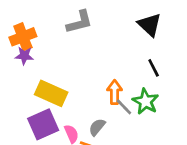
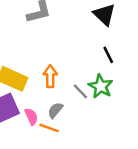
orange arrow: (115, 92) -> (50, 76), moved

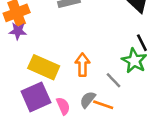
green star: (101, 86) -> (134, 61), moved
orange line: (49, 128) -> (103, 105), moved

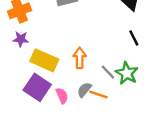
purple star: (18, 31) -> (21, 39), moved
green star: (134, 61) -> (127, 73), moved
purple square: (36, 97) -> (37, 87), turned -32

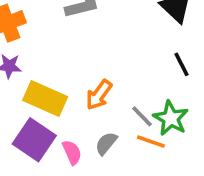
orange arrow: (80, 58) -> (99, 95), turned -144
orange line: (98, 94) -> (151, 142), moved

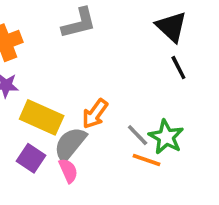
black line: (182, 64) -> (178, 68), moved
purple square: (34, 140) -> (31, 158), size x0.7
gray semicircle: (106, 143) -> (70, 144), moved, size x1.5

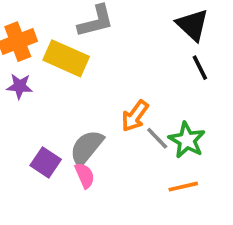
orange arrow: (95, 114) -> (135, 116), moved
yellow rectangle: (42, 117) -> (66, 58), moved
orange line: (146, 160) -> (183, 187), moved, turned -32

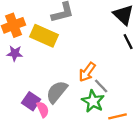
green star: (187, 140) -> (93, 101), moved
pink semicircle: (85, 175) -> (43, 109), moved

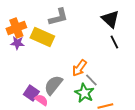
purple star: (15, 53) -> (17, 43), moved
pink semicircle: (43, 109) -> (41, 100), turned -32

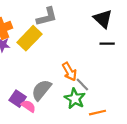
yellow rectangle: (42, 37) -> (30, 38), turned -70
black line: (114, 42) -> (107, 44), turned -64
orange arrow: (79, 68) -> (69, 72), turned -66

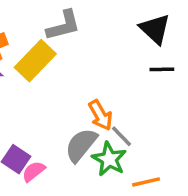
gray semicircle: (41, 90) -> (81, 145), moved
pink semicircle: (28, 106) -> (34, 171), turned -72

